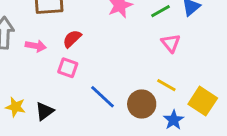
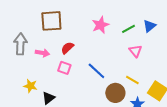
blue line: (103, 97) -> (96, 71), moved
yellow star: (15, 107) -> (30, 86), moved

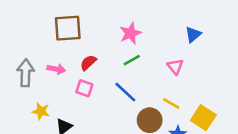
green line: (128, 29) -> (132, 60), moved
gray arrow: (20, 44) -> (26, 73), moved

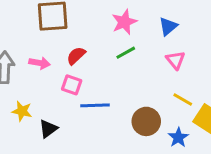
blue triangle: (193, 35) -> (168, 26), moved
blue line: (125, 92) -> (95, 105), moved, turned -45
yellow line: (171, 104) -> (183, 99), moved

